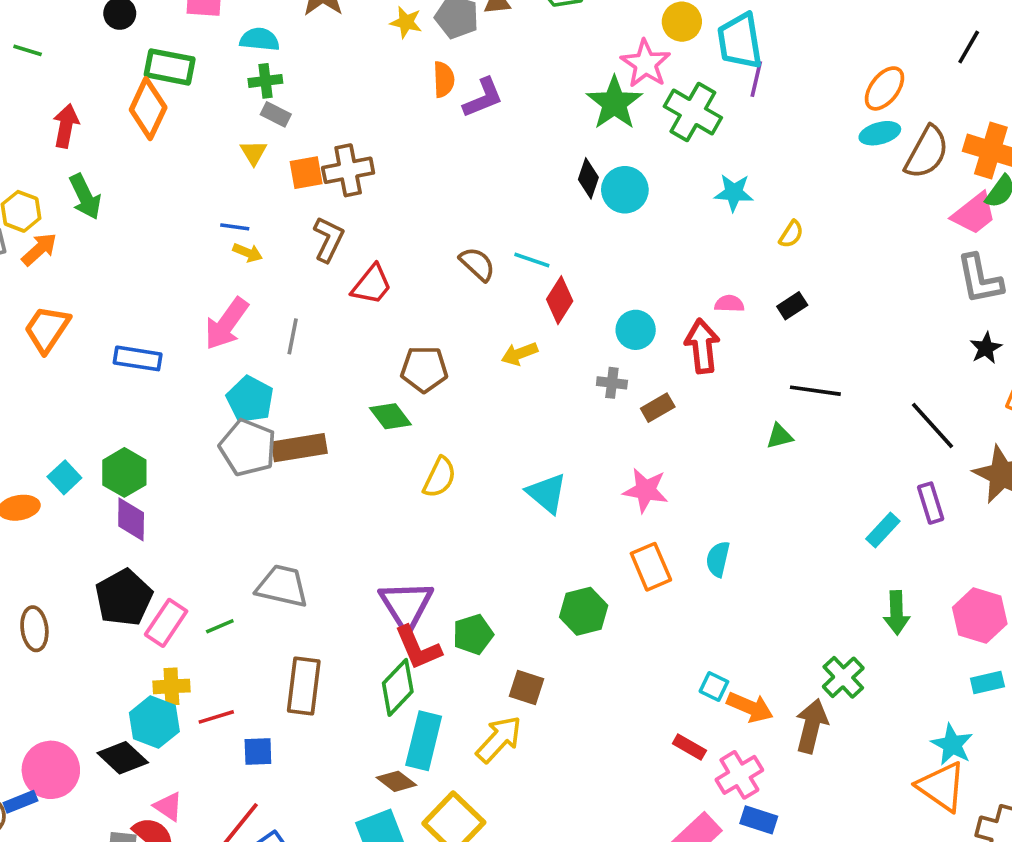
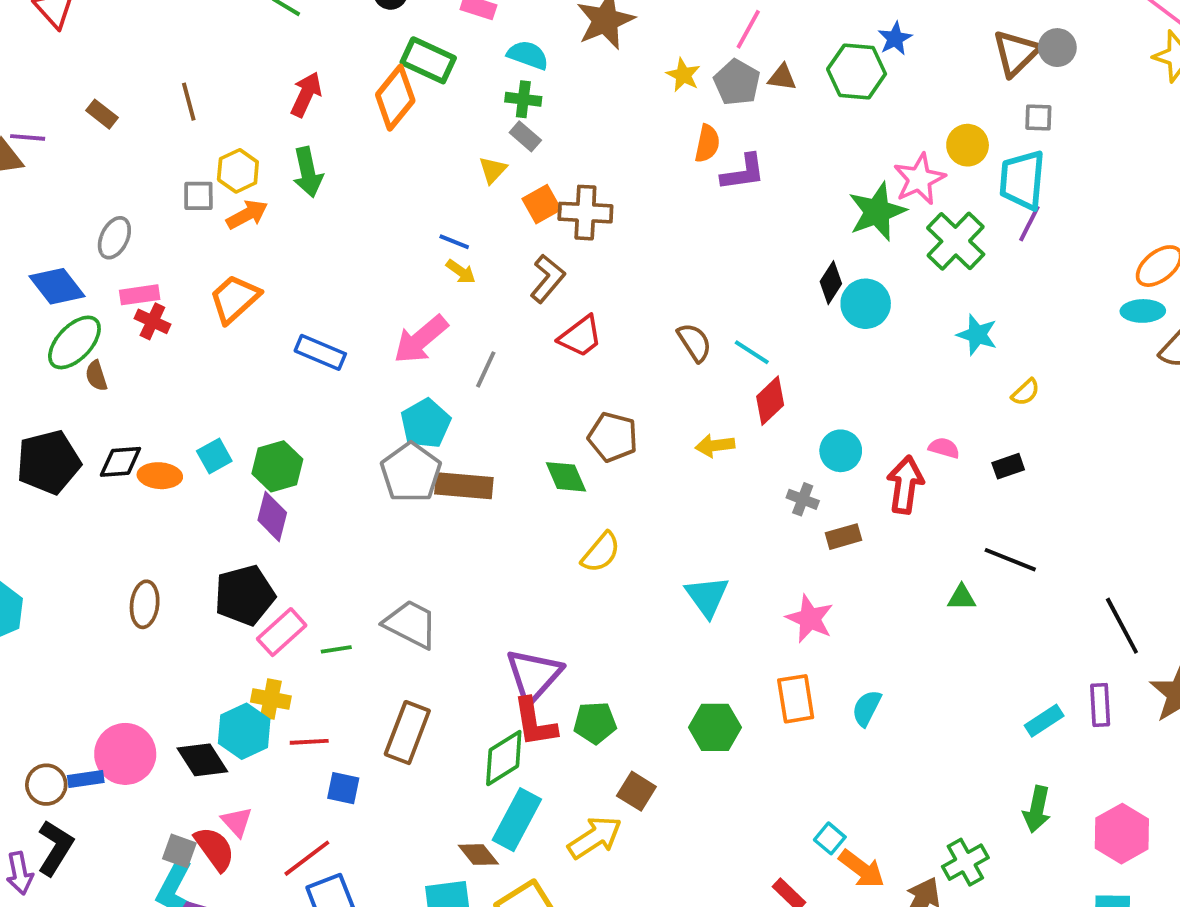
orange square: (306, 173) -> (542, 204), turned -33

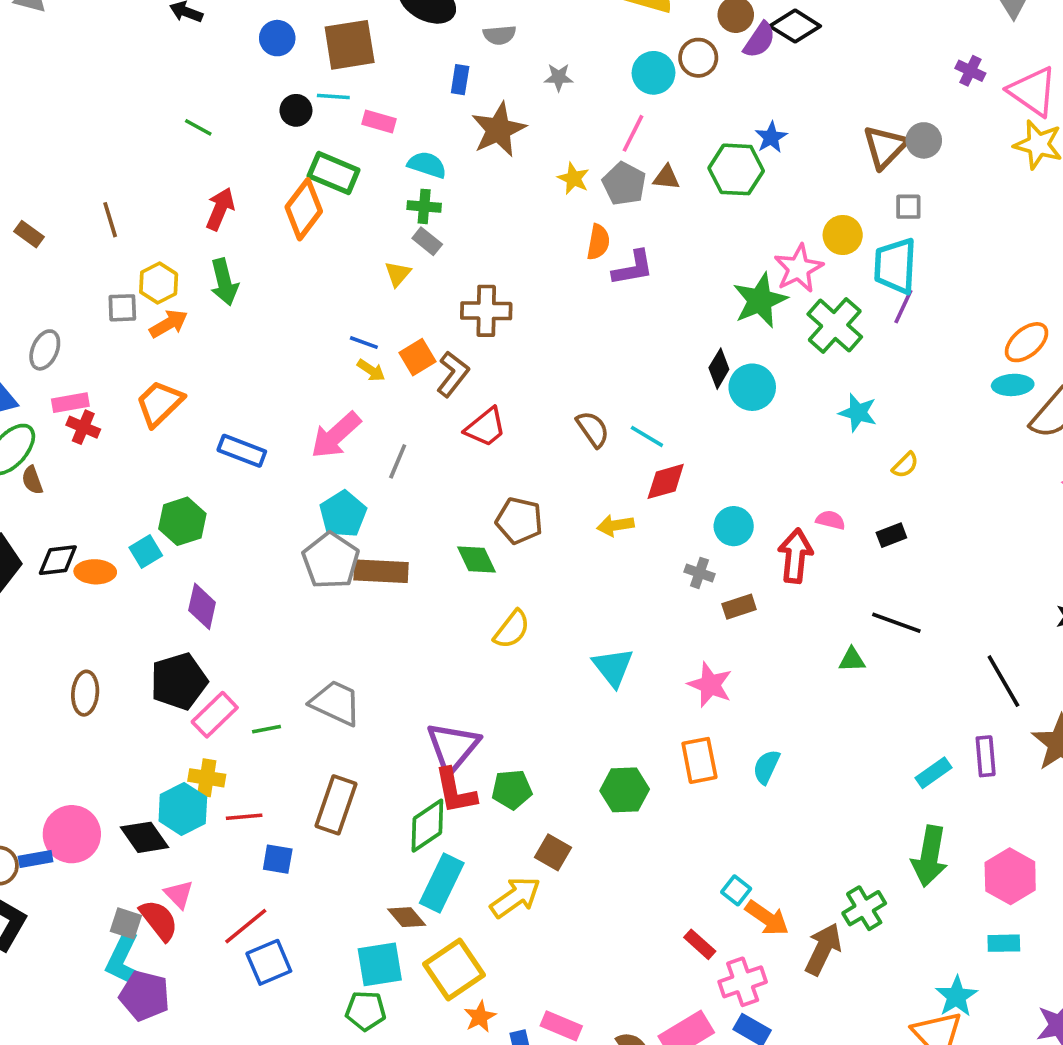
orange square: (542, 204) -> (417, 357), moved
red diamond: (770, 401) -> (666, 481), turned 30
green hexagon: (277, 466) -> (182, 521), moved
green arrow: (1037, 809) -> (930, 856), size x1.4

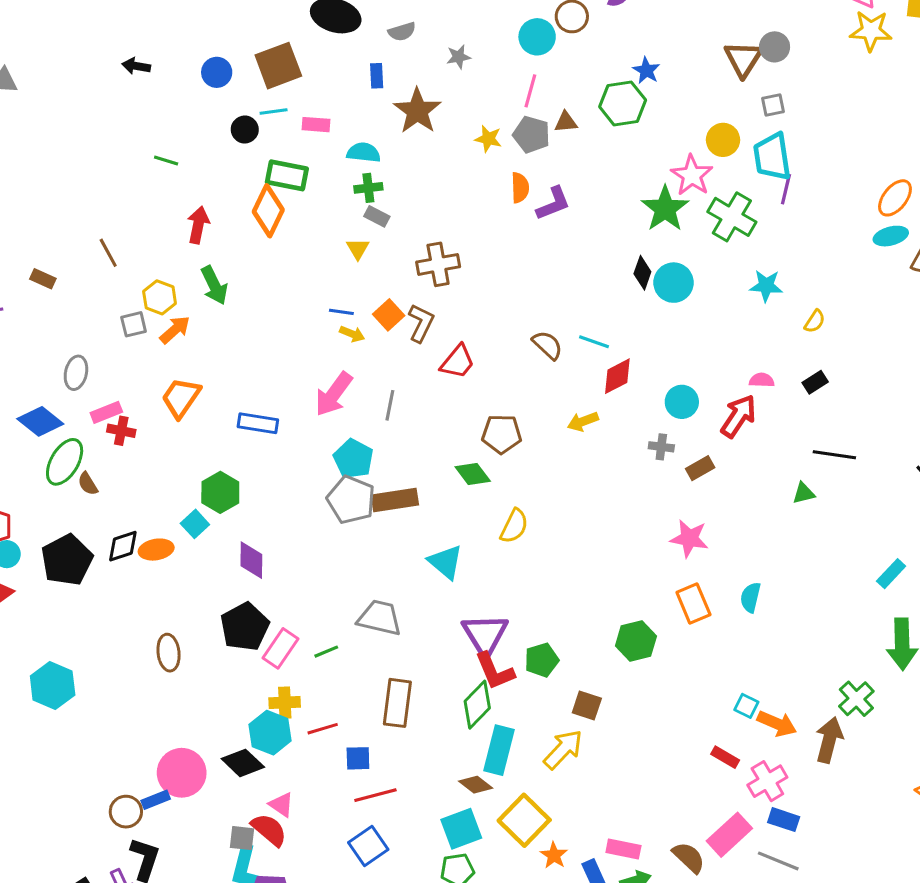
red arrow: (795, 556) -> (738, 416), turned 39
cyan triangle: (613, 667) -> (445, 562), moved
red line: (246, 926) -> (375, 795), moved, turned 36

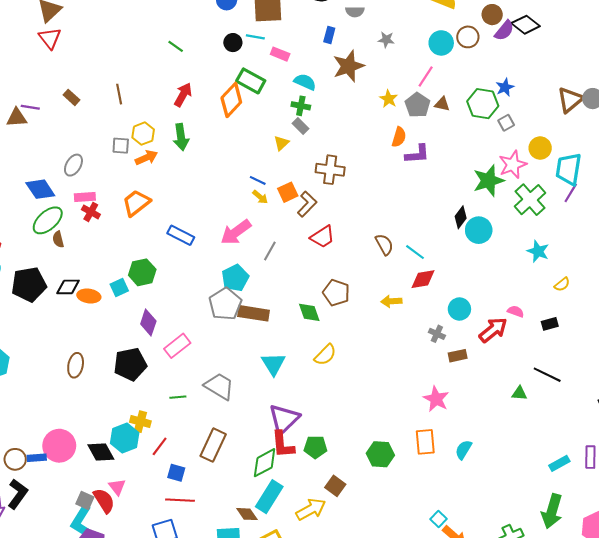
gray square: (773, 105) -> (506, 123), moved, turned -35
pink rectangle: (281, 648) -> (177, 346), moved
red line: (323, 729) -> (160, 446), turned -54

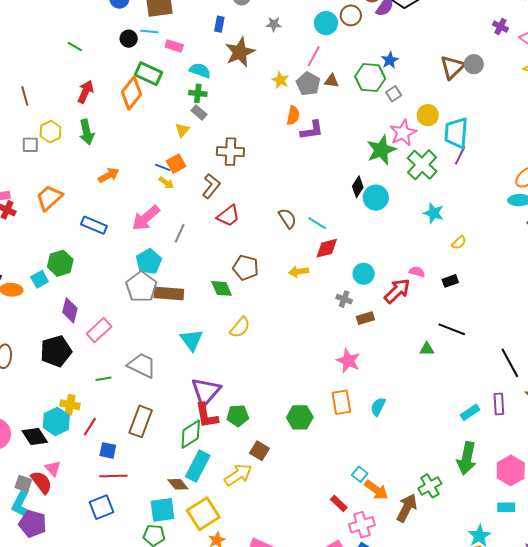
orange arrow: (146, 158) -> (109, 175), moved
orange square: (288, 192) -> (176, 164), moved

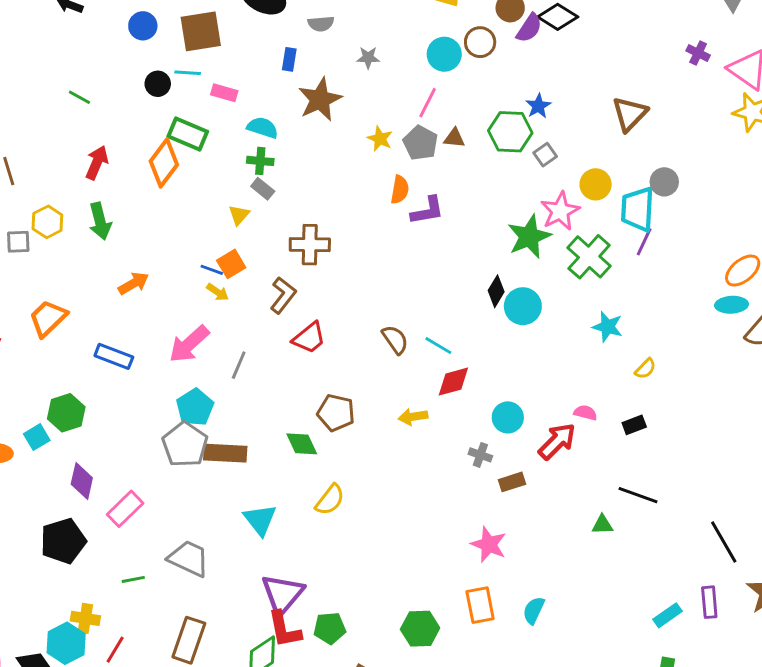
gray circle: (474, 64) -> (664, 182), moved

